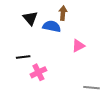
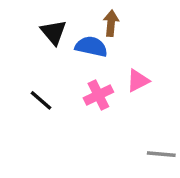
black line: (23, 57) -> (41, 100), turned 48
pink cross: (38, 72) -> (98, 95), moved

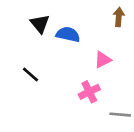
brown arrow: (111, 23) -> (119, 17), moved
pink cross: (98, 95) -> (89, 92), moved

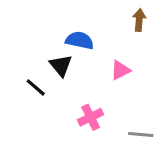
black triangle: (40, 24) -> (61, 65), moved
pink cross: (89, 92) -> (91, 117), moved

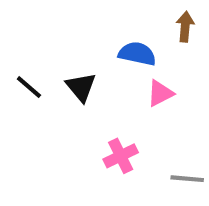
blue semicircle: (80, 40) -> (137, 54), moved
black line: (36, 87) -> (29, 87), moved

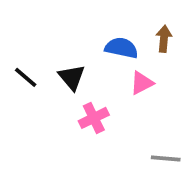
brown arrow: (185, 27) -> (164, 39), moved
pink cross: (121, 156) -> (94, 118), moved

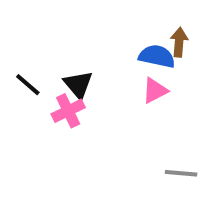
blue semicircle: (121, 48) -> (157, 56), moved
pink cross: (94, 118) -> (68, 111), moved

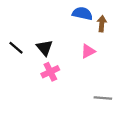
blue semicircle: (157, 56) -> (82, 13), moved
pink cross: (68, 111) -> (50, 72), moved

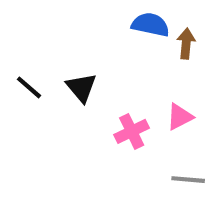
pink triangle: (88, 51) -> (180, 117), moved
pink cross: (50, 72) -> (132, 131), moved

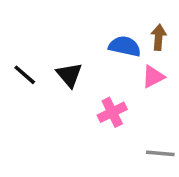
blue semicircle: (150, 25) -> (125, 46), moved
pink triangle: (180, 117) -> (153, 77), moved

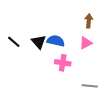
blue semicircle: (125, 46) -> (56, 41), moved
pink cross: (112, 112) -> (63, 63), turned 35

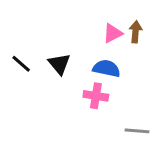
blue semicircle: (56, 41) -> (107, 68), moved
pink triangle: (86, 43) -> (113, 33), moved

